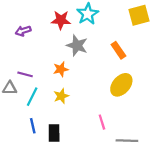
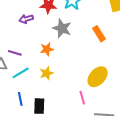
purple arrow: (23, 31) -> (26, 19), moved
yellow ellipse: (121, 85) -> (98, 77), moved
cyan line: (32, 97) -> (21, 73), turned 30

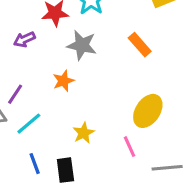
purple line: (15, 53) -> (15, 94), turned -64
yellow star: (47, 73) -> (84, 133), moved

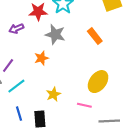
pink line: (129, 147) -> (84, 105), turned -56

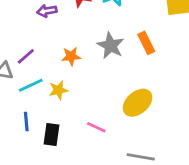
gray star: (55, 34) -> (111, 46), moved
yellow star: (53, 94) -> (58, 90), moved
pink line: (84, 105) -> (96, 127), moved

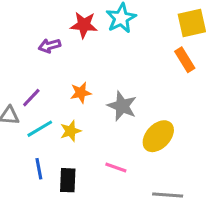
orange rectangle: (146, 43) -> (185, 60), moved
gray star: (111, 46) -> (122, 106), moved

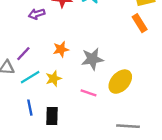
gray star: (122, 106) -> (92, 59), turned -30
pink line: (116, 168) -> (89, 93), moved

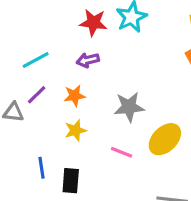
purple arrow: (37, 14) -> (88, 60), moved
orange star: (61, 49) -> (74, 96), moved
cyan line: (30, 77) -> (36, 60), moved

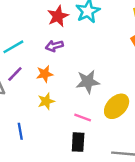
red star: (93, 23) -> (58, 16), turned -30
black rectangle: (71, 181) -> (78, 142), moved

